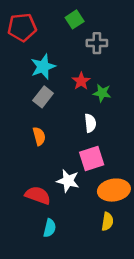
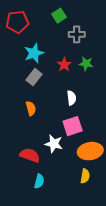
green star: (102, 93) -> (86, 64), moved

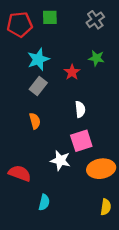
green square: (59, 16) -> (50, 17), moved, turned 32
gray cross: (77, 34) -> (95, 20), moved, turned -35
green star: (86, 64) -> (96, 58), moved
red semicircle: (30, 155) -> (20, 173), moved
yellow semicircle: (85, 176) -> (106, 207), moved

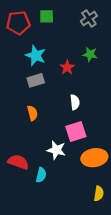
cyan star: (38, 59) -> (36, 55), turned -30
gray rectangle: (38, 86) -> (36, 80), turned 35
cyan semicircle: (44, 202) -> (41, 175), moved

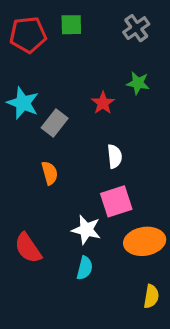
cyan star: (36, 55) -> (23, 103), moved
gray rectangle: (36, 80) -> (55, 123), turned -35
red semicircle: (18, 162) -> (28, 248), turned -144
cyan semicircle: (41, 175) -> (85, 268), moved

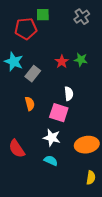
red pentagon: (28, 35) -> (26, 29), moved
green star: (138, 83) -> (81, 60), moved
pink square: (116, 201) -> (59, 113), moved, turned 36
cyan semicircle: (85, 268) -> (51, 161), turned -80

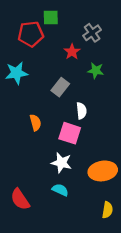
gray cross: (82, 17) -> (92, 33), moved
cyan star: (14, 62) -> (17, 73), turned -30
red star: (62, 62) -> (72, 52), moved
gray rectangle: (33, 74) -> (60, 87), moved
red semicircle: (17, 149) -> (20, 199), moved

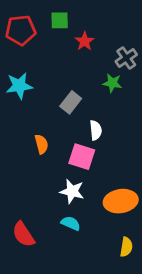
gray cross: (92, 33) -> (126, 58), moved
red pentagon: (31, 34) -> (21, 30), moved
red star: (72, 52) -> (85, 41), moved

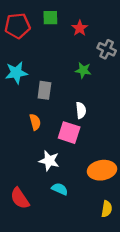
red star: (85, 41) -> (80, 28), moved
gray cross: (126, 58) -> (107, 49), turned -30
green star: (112, 83) -> (83, 70), moved
gray rectangle: (71, 102) -> (44, 90), moved, turned -30
white star: (72, 191) -> (49, 161), moved

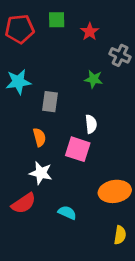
white star: (49, 161) -> (41, 173), moved
red semicircle: (20, 198) -> (24, 203), moved, turned -90

